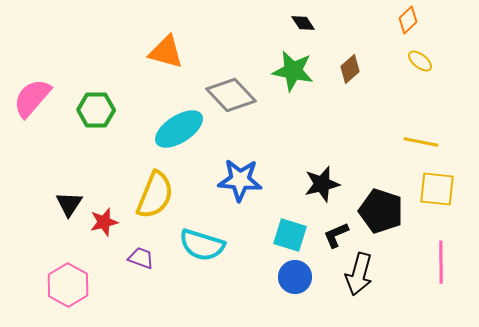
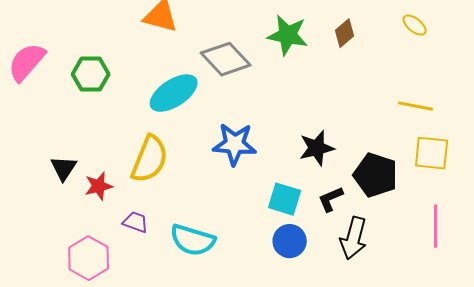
cyan semicircle: (202, 245) -> (193, 240), moved
pink hexagon: (68, 285) -> (89, 258), moved

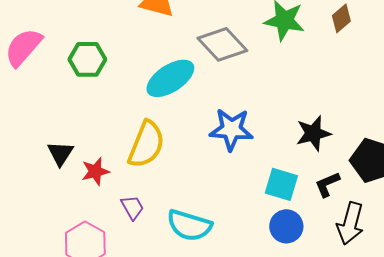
purple trapezoid: (136, 222) -> (132, 207), turned 40

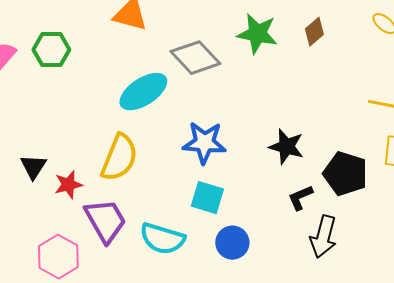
green hexagon: (87, 59) -> (51, 50), moved
black star: (313, 133) -> (286, 147), turned 30
cyan square: (281, 184) -> (207, 198), moved
purple trapezoid: (132, 207) -> (105, 221), size x1.8
blue circle: (286, 226) -> (232, 243), moved

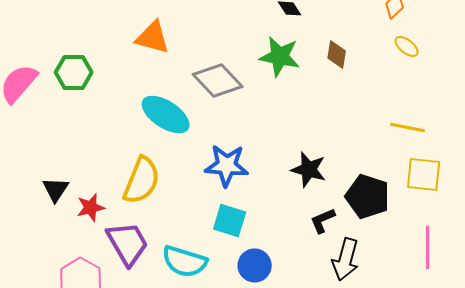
brown diamond: (314, 32) -> (337, 54), turned -40
cyan ellipse: (143, 92) -> (166, 114), turned 66

